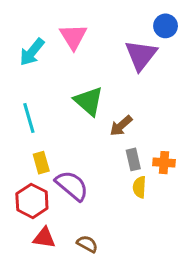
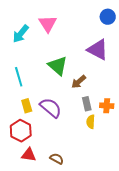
purple triangle: (141, 55) -> (98, 50), moved, turned -40
purple semicircle: (72, 186) -> (51, 108), moved

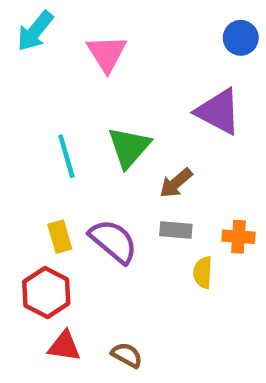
cyan arrow: (21, 34) -> (35, 31), moved
green triangle: (58, 66) -> (129, 147), turned 30
cyan line: (19, 77) -> (66, 156), moved
gray rectangle: (87, 104) -> (176, 230), moved, turned -72

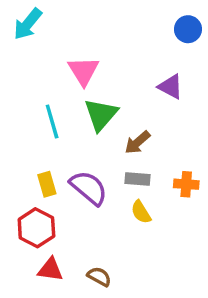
pink triangle: (107, 53) -> (83, 71), moved
purple triangle: (218, 112) -> (171, 87), size x0.7
yellow semicircle: (203, 272) -> (141, 212), moved, turned -35

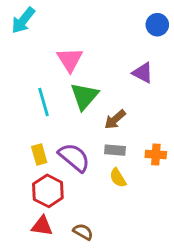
red hexagon: (36, 228) -> (48, 191), moved

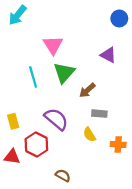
gray rectangle: (115, 150) -> (99, 114), moved
yellow rectangle: (39, 154) -> (13, 121), moved
orange cross: (156, 154) -> (118, 144), moved
red triangle: (42, 226) -> (12, 157), moved

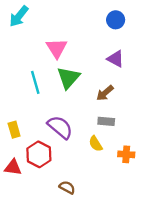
blue circle: (119, 18) -> (116, 20), moved
brown arrow: (87, 90) -> (105, 93), moved

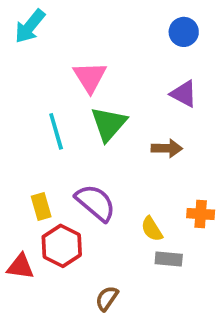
brown arrow: (105, 93) -> (167, 148), turned -138
gray rectangle: (106, 121) -> (169, 259), moved
yellow rectangle: (14, 130) -> (41, 206), moved
orange cross: (126, 154) -> (201, 214), moved
brown semicircle: (67, 187) -> (107, 298), turned -84

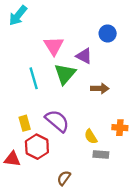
blue circle: (184, 32) -> (108, 33), moved
purple triangle: (184, 94) -> (84, 56), moved

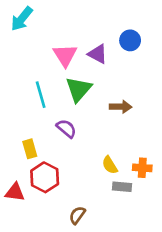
purple triangle: (84, 56) -> (98, 54), moved
purple semicircle: (57, 121) -> (66, 128), moved, size x0.7
orange cross: (120, 128) -> (142, 168), moved

